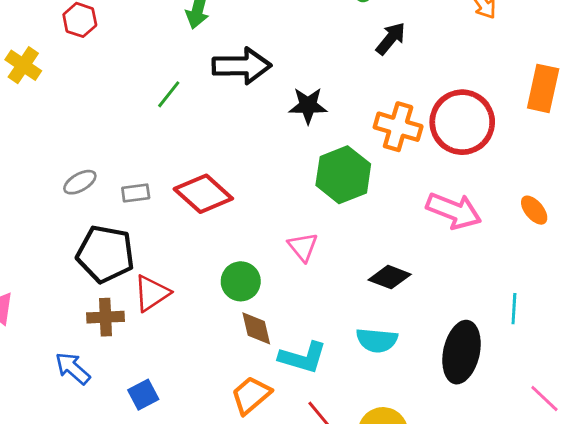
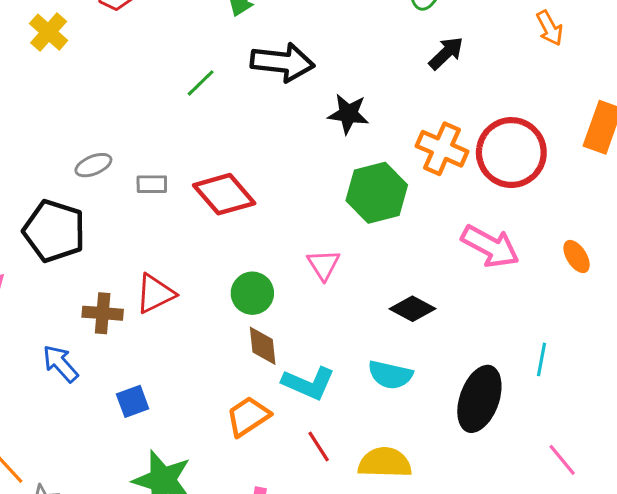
black pentagon: (105, 254) -> (54, 231), moved

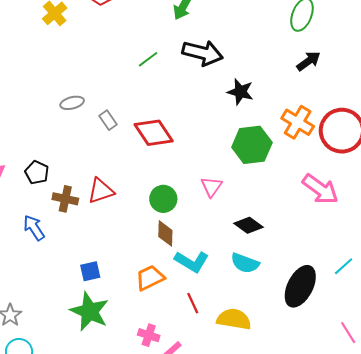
gray rectangle: (152, 184) -> (108, 120), turned 48
black pentagon: (54, 231) -> (37, 173), moved, size x0.6
black diamond: (413, 309) -> (248, 225), moved
cyan line: (542, 359) -> (344, 266), turned 30
blue square: (133, 401) -> (90, 271), moved

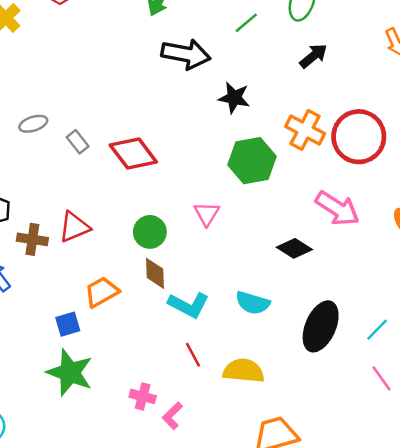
green line: (148, 59) -> (246, 23), moved
black diamond: (248, 225) -> (294, 248), moved
cyan line: (344, 266) -> (377, 330), moved
orange trapezoid: (150, 278) -> (102, 292), moved

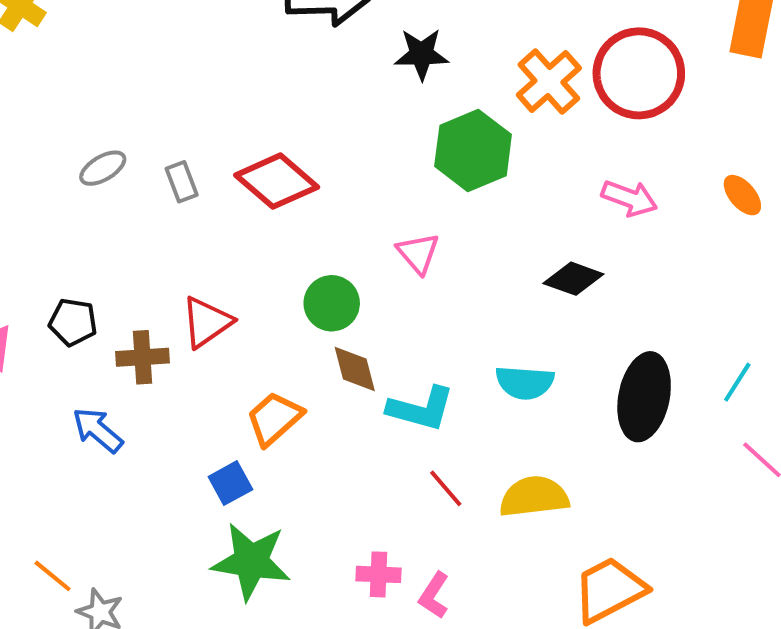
orange cross: (305, 130) -> (549, 81), turned 33
gray rectangle: (78, 142) -> (182, 182), turned 30
pink arrow: (337, 208) -> (629, 198), size x0.7

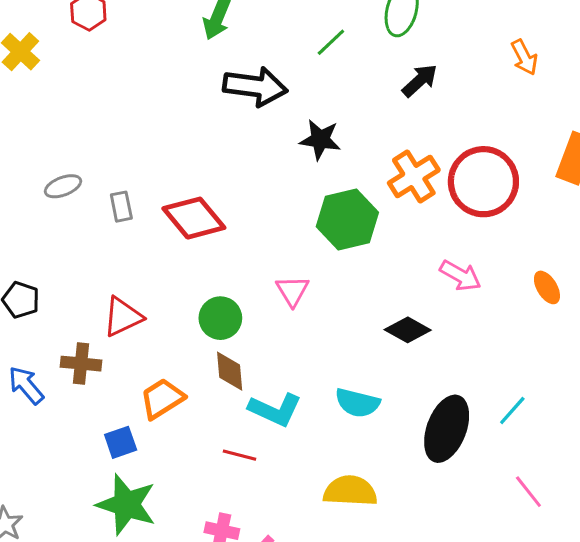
brown cross: (143, 357) -> (81, 364), moved
cyan line: (737, 382) -> (512, 411), moved
red line: (446, 488) -> (240, 455), moved, turned -44

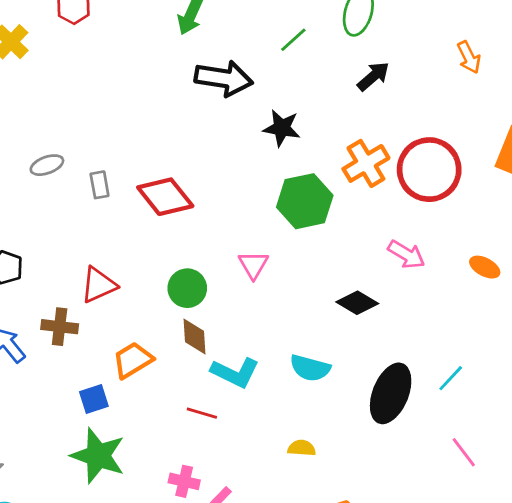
orange ellipse: (547, 287) -> (485, 267), turned -32
yellow semicircle: (350, 491) -> (302, 448), size x0.6

